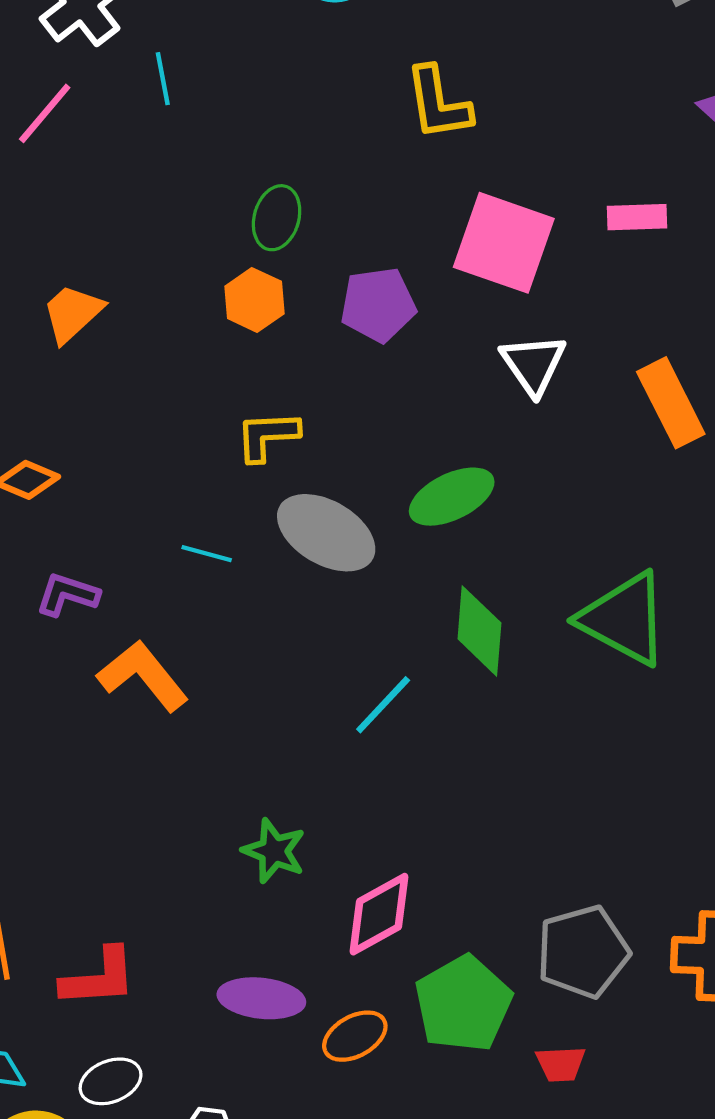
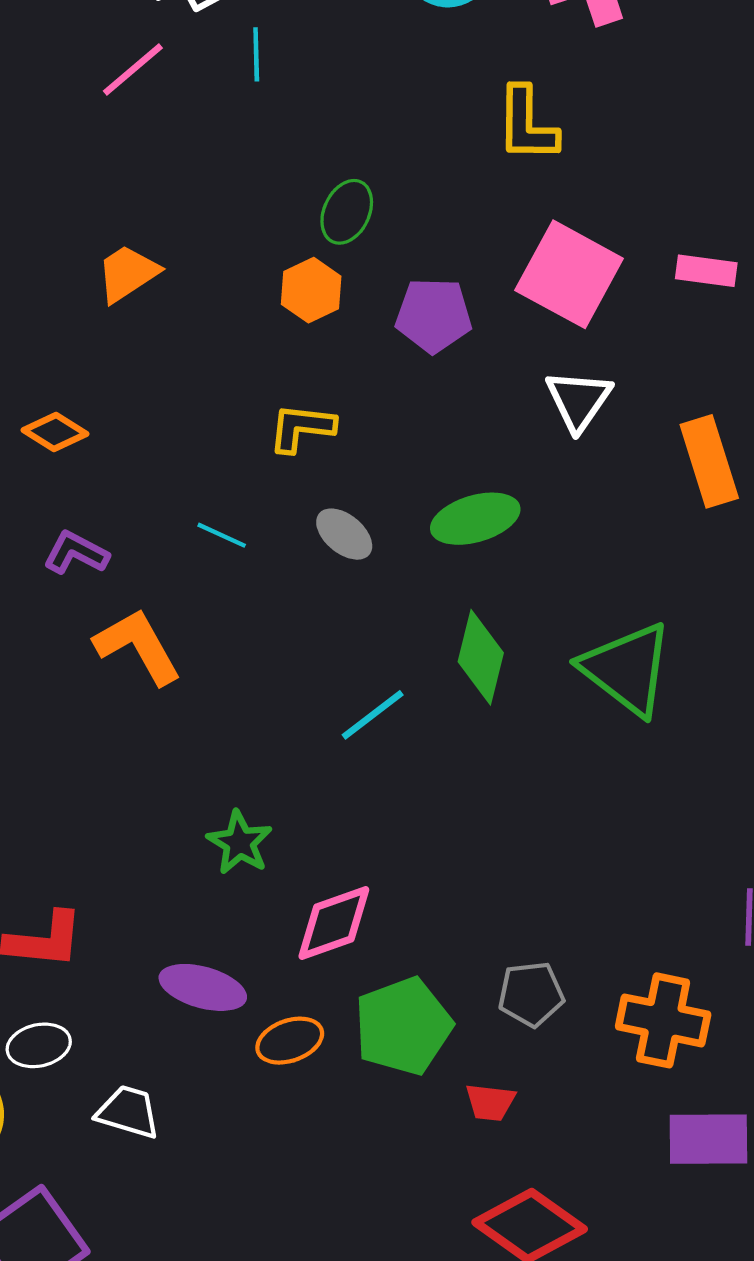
gray ellipse: (326, 533) -> (344, 534), size x0.6
gray pentagon: (583, 952) -> (531, 994), size x0.7

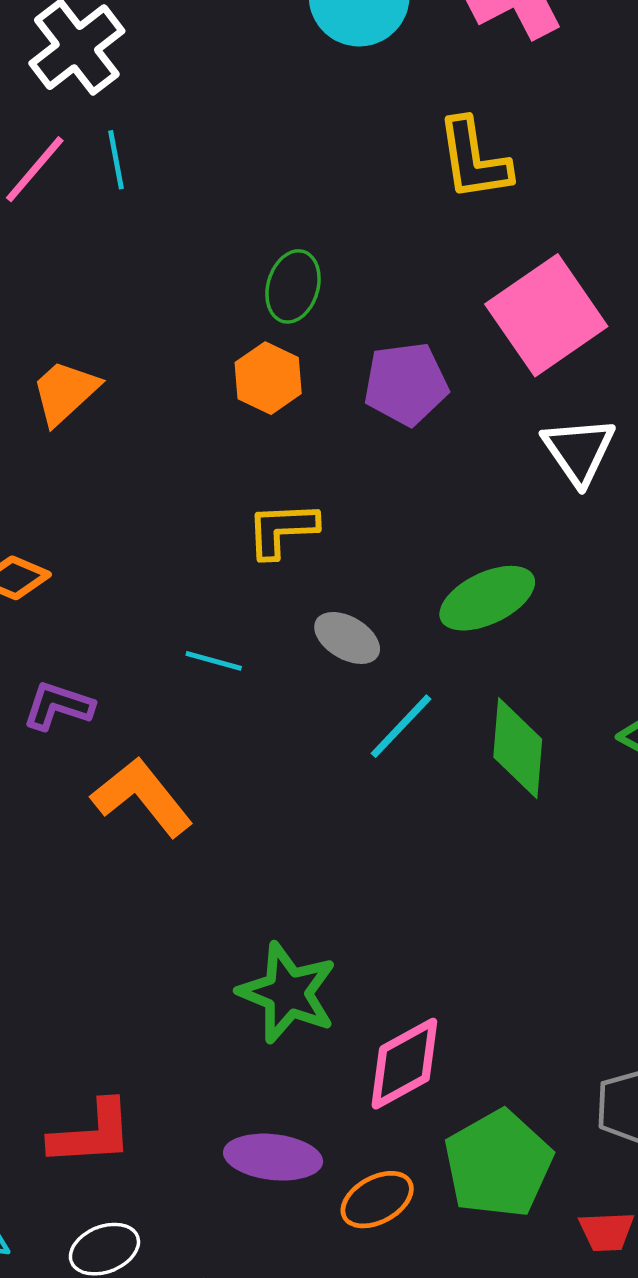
cyan line: (256, 54) -> (116, 160), moved
pink square: (569, 274) -> (546, 315), turned 36
cyan line: (373, 715) -> (401, 726), moved
green star: (240, 843) -> (288, 993), size x1.4

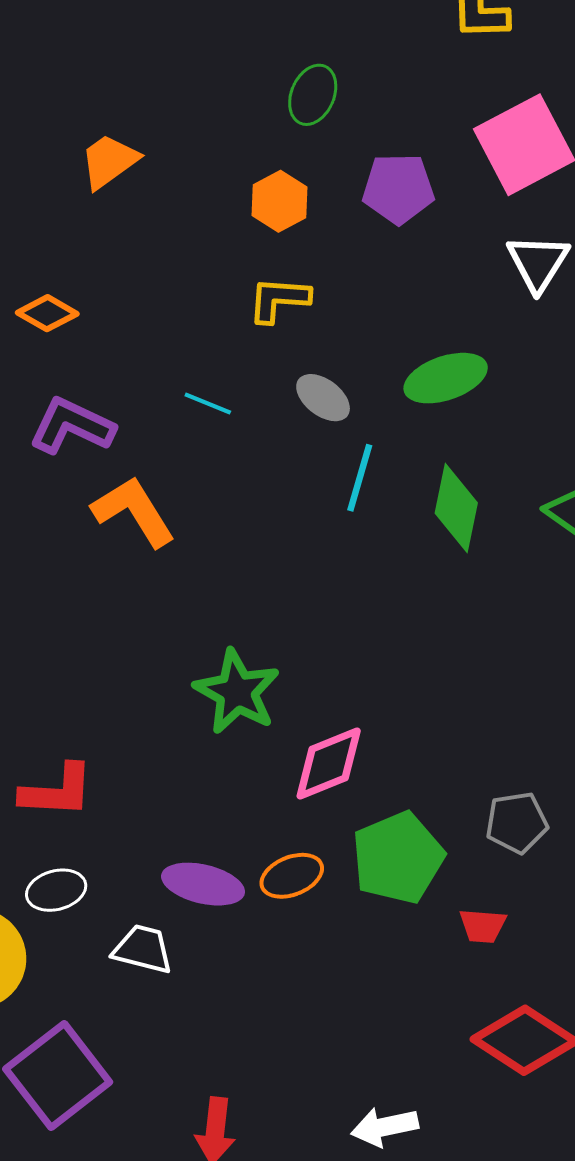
orange hexagon: (268, 378) -> (279, 201), moved
purple L-shape: (58, 706) -> (72, 426), size x1.4
cyan line: (401, 726) -> (360, 478), turned -34
purple ellipse: (273, 1157) -> (203, 884), moved

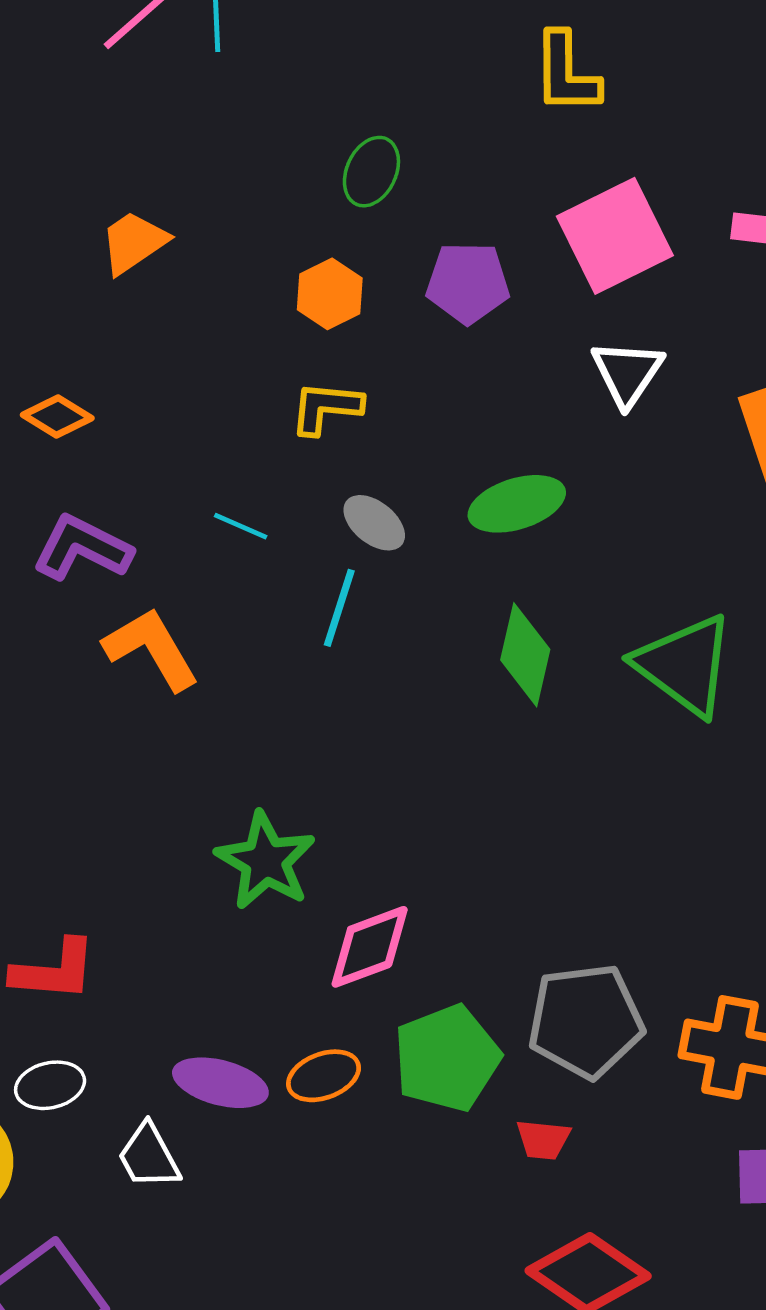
cyan line: (360, 478) -> (339, 608), moved
gray pentagon: (517, 823) -> (586, 1021), size x1.6
white trapezoid: (143, 949) -> (149, 1156), turned -134

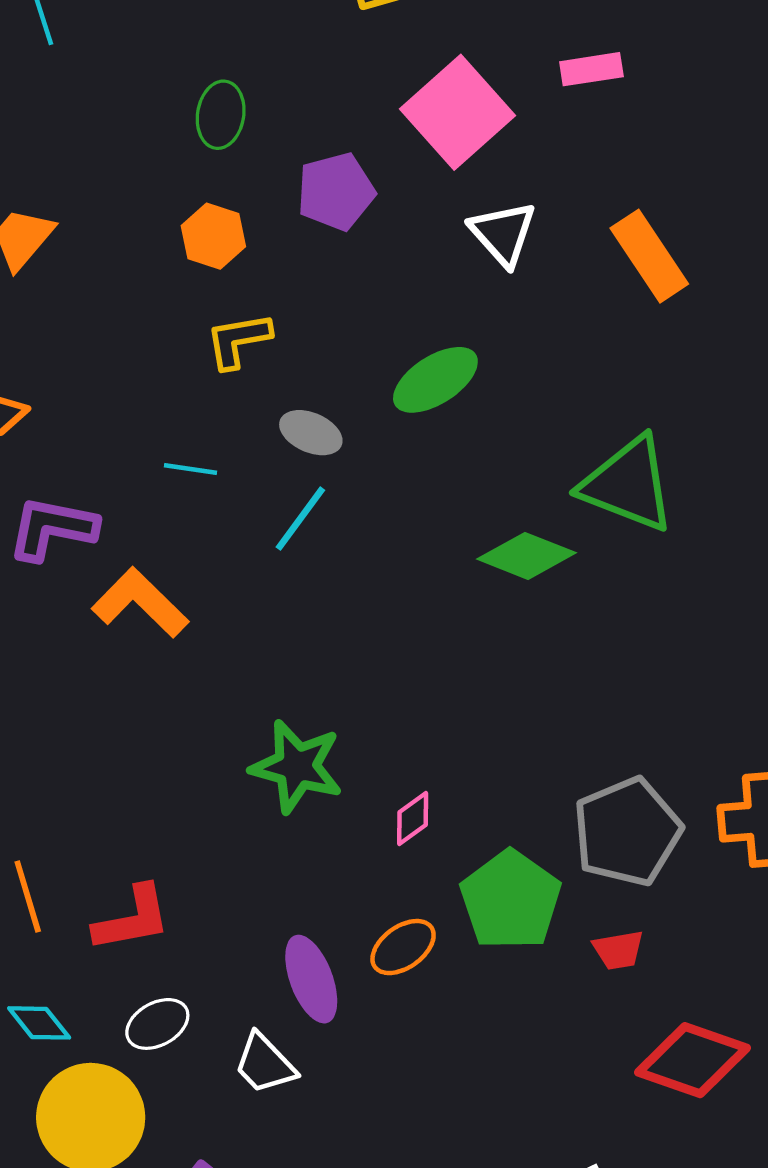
cyan line: (339, 608) -> (300, 519), turned 34
green diamond: (525, 655) -> (527, 556), moved, turned -66
pink diamond: (370, 947) -> (413, 818), size x0.6
purple ellipse: (220, 1083) -> (311, 979), turned 70

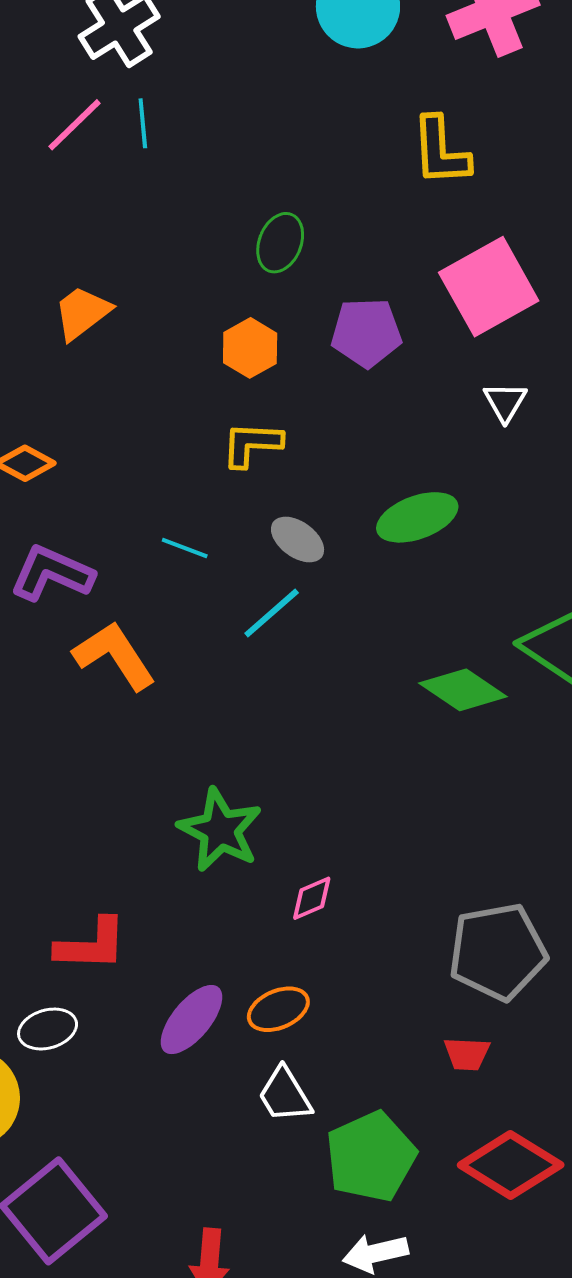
white triangle: (503, 233) -> (505, 402), size x0.7
green pentagon: (511, 900) -> (371, 1157), moved
red L-shape: (132, 919) -> (91, 945), moved
purple ellipse: (311, 979) -> (191, 1020), turned 48
white trapezoid: (265, 1064) -> (285, 1095), moved

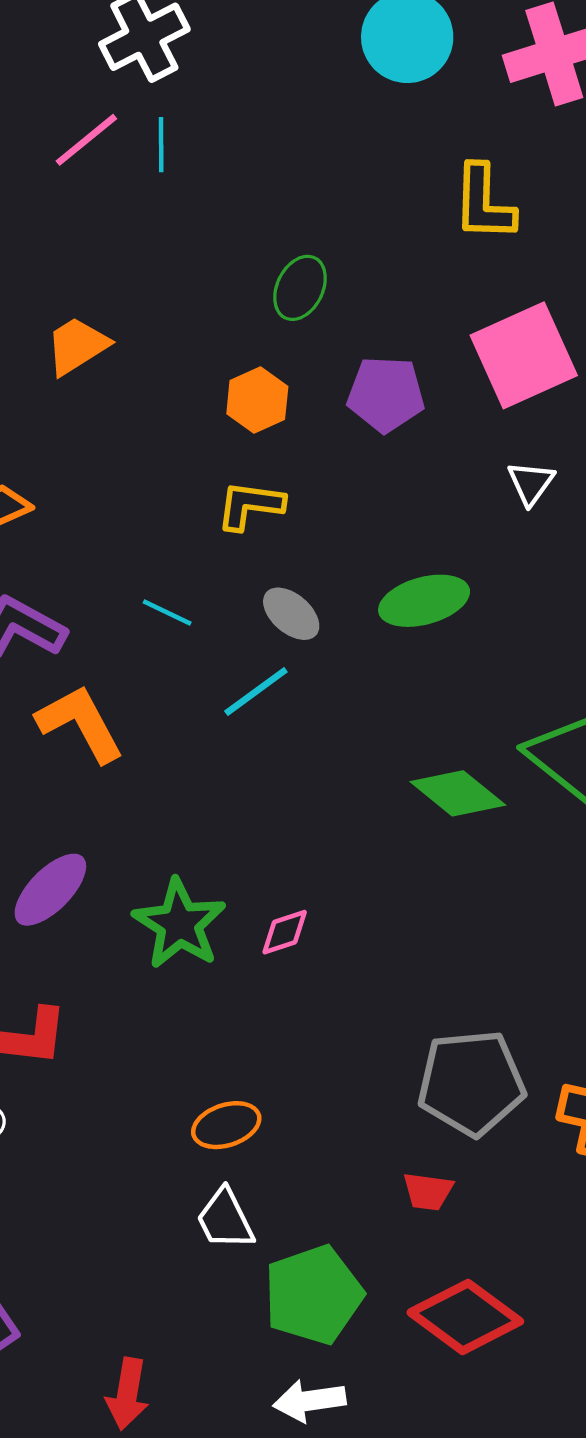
pink diamond: (312, 898) -> (285, 932), moved
purple ellipse: (191, 1020) -> (50, 890), moved

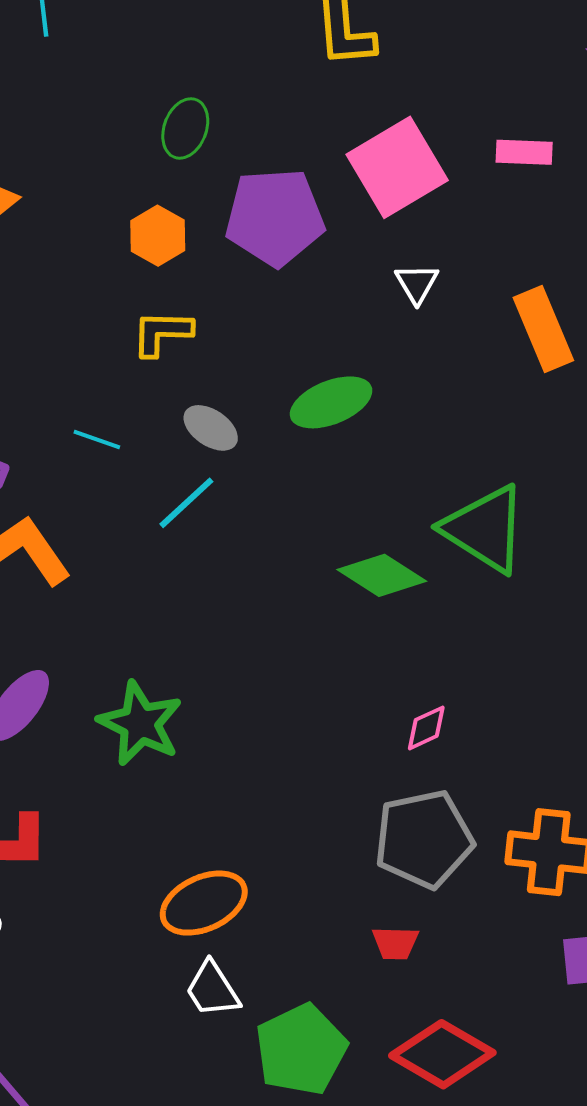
purple pentagon: (386, 394) -> (275, 217), size x1.4
pink diamond: (285, 932) -> (426, 728), moved
orange ellipse: (226, 1125) -> (204, 903), size x1.4

